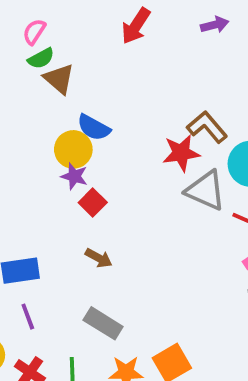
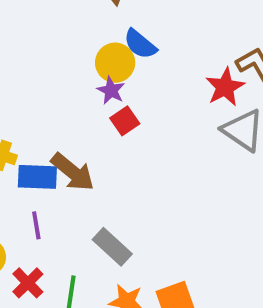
red star: (181, 153) -> (225, 87), turned -30
brown arrow: (99, 258) -> (73, 172), moved, size x1.6

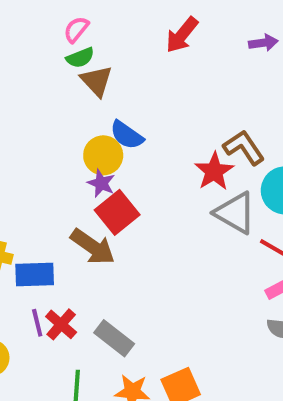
red square: (125, 121) -> (117, 212), size x1.5
brown arrow: (73, 172) -> (93, 247), moved
red cross: (28, 283) -> (61, 324), moved

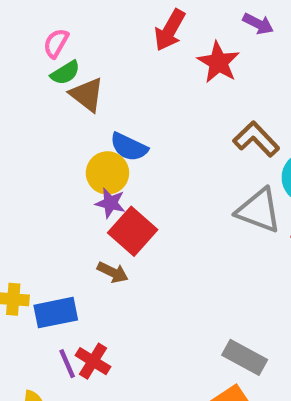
purple arrow: (263, 43) -> (258, 24), turned 44
red star: (214, 171) -> (218, 62), moved
brown arrow: (93, 247) -> (113, 272), size x0.6
gray rectangle: (114, 338) -> (245, 357), moved

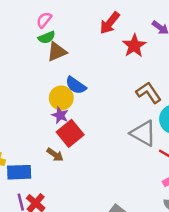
brown triangle: (87, 95) -> (57, 52), turned 50

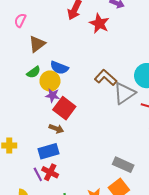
green semicircle: (47, 37) -> (34, 72), moved
brown L-shape: (149, 93) -> (106, 78), moved
gray triangle: (143, 133) -> (124, 93), turned -50
blue rectangle: (19, 172) -> (49, 151), moved

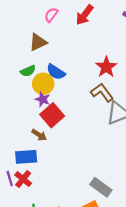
pink semicircle: (20, 20) -> (51, 15), moved
red star: (99, 23) -> (106, 67), moved

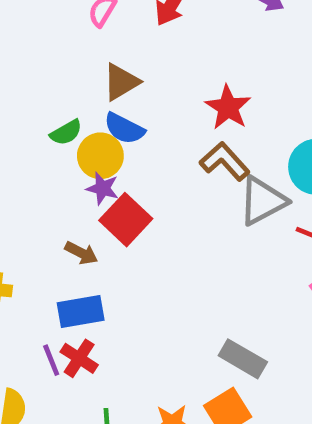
brown triangle: (38, 42) -> (121, 82), moved
brown arrow: (39, 135) -> (81, 253), moved

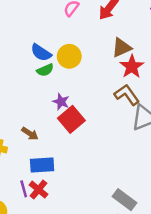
brown triangle: (121, 82) -> (122, 48), moved
blue semicircle: (124, 128) -> (41, 53), moved
yellow circle: (100, 156) -> (69, 56), moved
brown arrow: (81, 253) -> (30, 134), moved

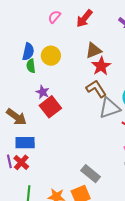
blue semicircle: (41, 53) -> (28, 52), turned -114
green semicircle: (45, 70) -> (31, 66), turned 104
brown arrow: (30, 134) -> (16, 117), size x1.5

